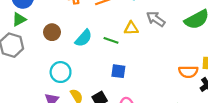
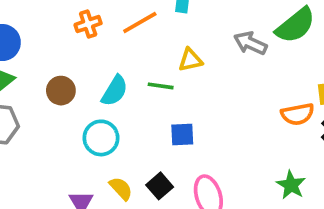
gray arrow: (156, 19) -> (250, 43), moved
cyan circle: (61, 72) -> (101, 138), moved

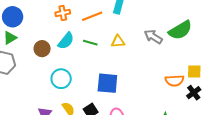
green line: (161, 86) -> (90, 43), moved
cyan semicircle: (115, 91) -> (66, 41), moved
blue square: (182, 135) -> (107, 83), size x1.5

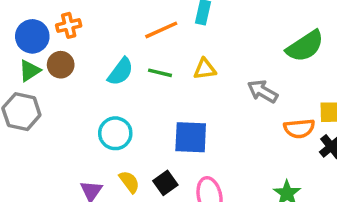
orange cross: (63, 13) -> (69, 25), moved
gray arrow: (153, 37) -> (262, 91), moved
brown circle: (42, 49) -> (61, 65), moved

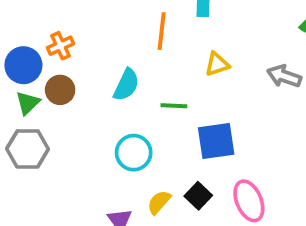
orange line: (161, 30) -> (162, 31), turned -48
green line: (160, 73) -> (174, 106), moved
yellow semicircle: (129, 182) -> (159, 202), turned -90

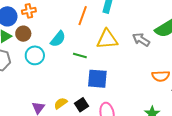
yellow triangle: (217, 64) -> (107, 39), size x1.6
gray arrow: (284, 76) -> (141, 40), moved
cyan circle: (134, 153) -> (35, 55), moved

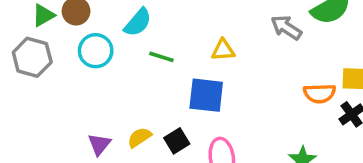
yellow triangle: (107, 39) -> (223, 50), moved, size x0.6
green line: (80, 55) -> (161, 57), moved

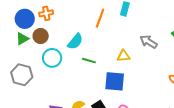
gray arrow: (286, 27) -> (149, 42), moved
gray hexagon: (32, 57) -> (22, 75), moved

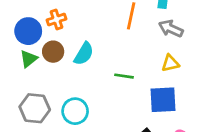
cyan semicircle: (75, 41) -> (84, 54), moved
gray arrow: (149, 42) -> (171, 29), moved
cyan circle: (52, 58) -> (75, 111), moved

